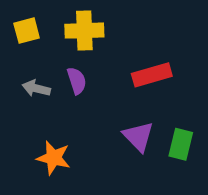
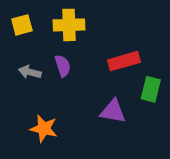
purple triangle: (138, 137) -> (113, 111), turned -36
green rectangle: (181, 144) -> (151, 89), moved

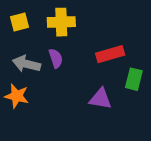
gray arrow: (30, 72) -> (26, 64), size x1.4
orange star: (44, 129) -> (17, 96), moved

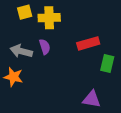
yellow square: (19, 22) -> (25, 12), moved
purple triangle: (100, 99) -> (92, 99), moved

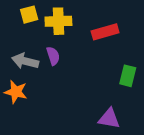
red rectangle: (88, 43) -> (105, 32), moved

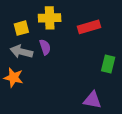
yellow square: (29, 15) -> (21, 28), moved

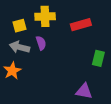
orange star: (14, 78) -> (12, 71), turned 30

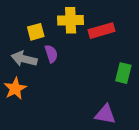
yellow cross: (45, 16) -> (71, 20), moved
yellow square: (19, 26) -> (36, 32), moved

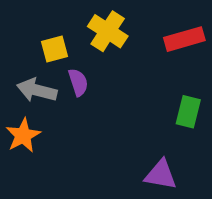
yellow cross: (71, 20) -> (108, 31), turned 35
red rectangle: (101, 31) -> (184, 39), moved

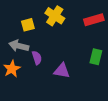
purple semicircle: (78, 82) -> (37, 58), moved
purple triangle: (161, 175) -> (62, 71), moved

